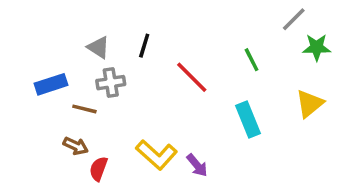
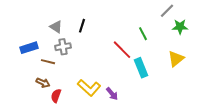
red line: (192, 77) -> (122, 50), moved

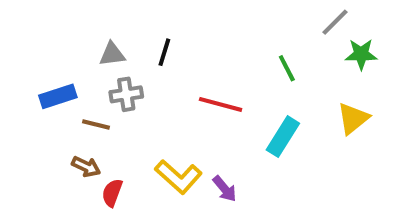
gray triangle: (56, 27) -> (112, 54), turned -40
red line: (122, 50) -> (221, 104), moved, turned -30
cyan rectangle: (141, 68) -> (283, 137), turned 54

